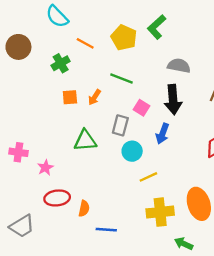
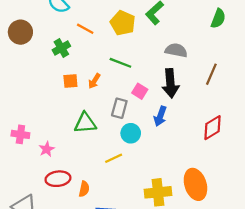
yellow line: (148, 177) -> (114, 158), moved

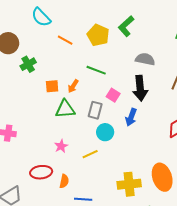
green cross: (61, 48) -> (28, 64), moved
green triangle: (85, 123) -> (65, 109), moved
pink star: (47, 149) -> (61, 146), moved

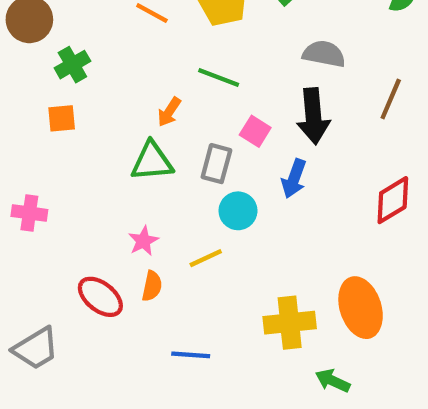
orange square: (52, 86) -> (62, 118), moved
red ellipse: (41, 172) -> (100, 297), turned 45
orange semicircle: (64, 181) -> (152, 286), moved

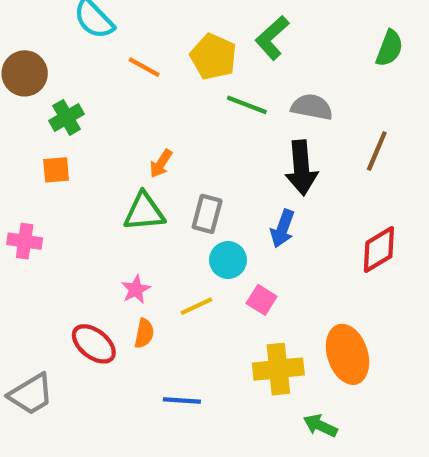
green line: (219, 78) -> (247, 105), moved
pink square: (255, 131) -> (262, 300), moved
pink cross: (29, 213) -> (25, 241), moved

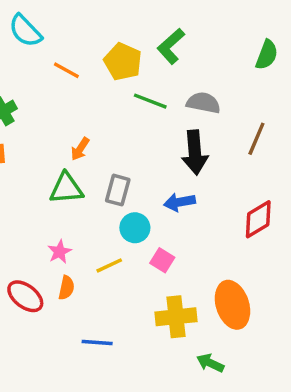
blue arrow: (283, 229) -> (179, 202), turned 60

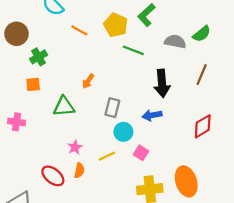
green semicircle: (267, 55) -> (202, 34), moved, turned 30
gray semicircle: (203, 103) -> (175, 41), moved
green triangle: (66, 188) -> (64, 107), moved

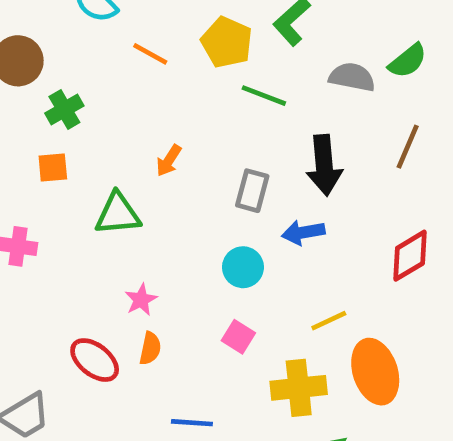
gray rectangle: (112, 108) -> (252, 191), moved
pink square: (141, 153) -> (238, 337), moved
yellow line: (107, 156) -> (329, 321), moved

